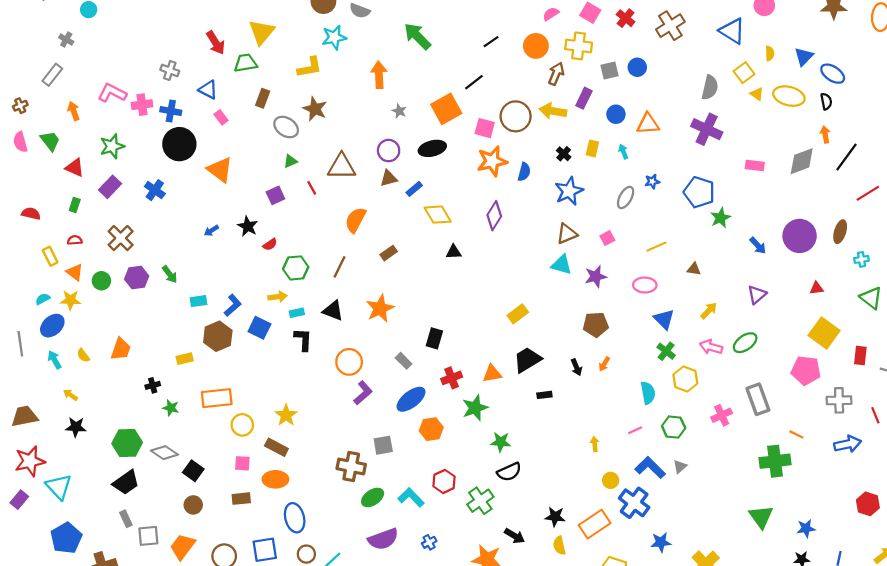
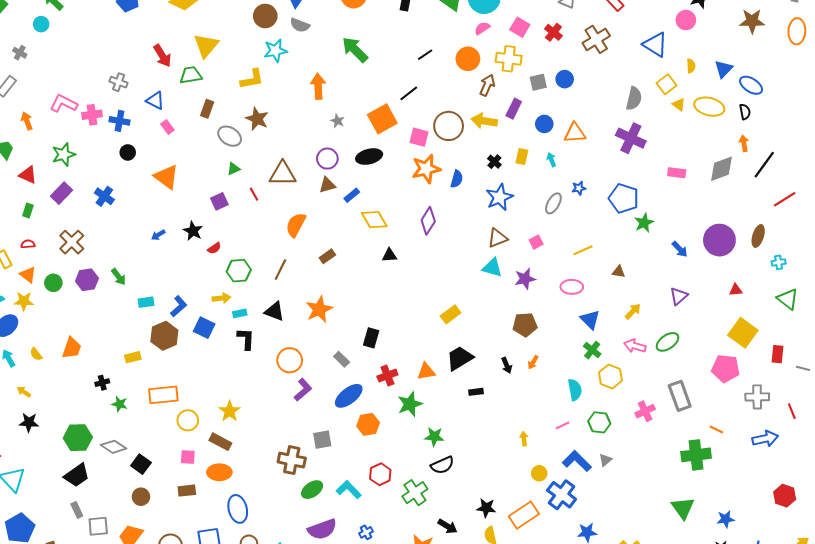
black circle: (179, 144) -> (128, 152), size x0.5

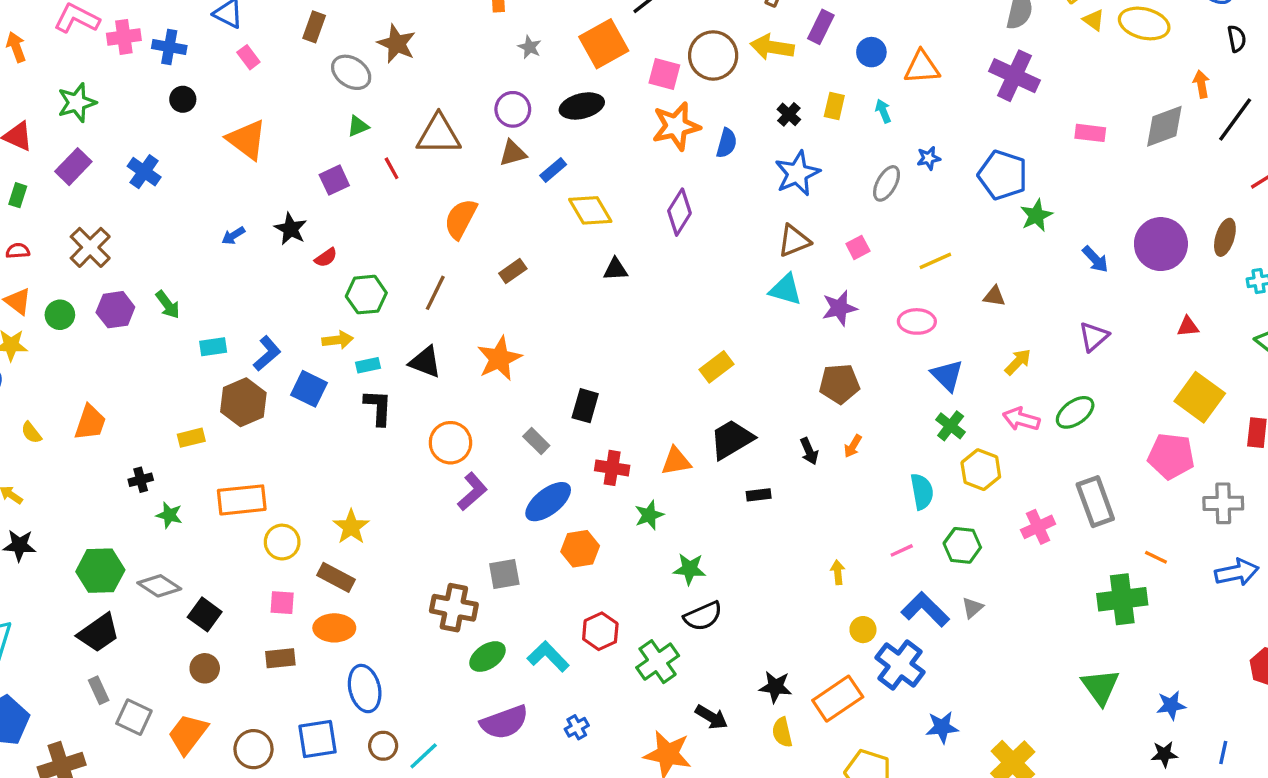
black semicircle: (745, 112) -> (1237, 39), moved
red cross: (387, 376) -> (612, 468), turned 30
green star: (410, 404) -> (649, 515), size x0.7
gray square: (98, 526) -> (134, 717), turned 30

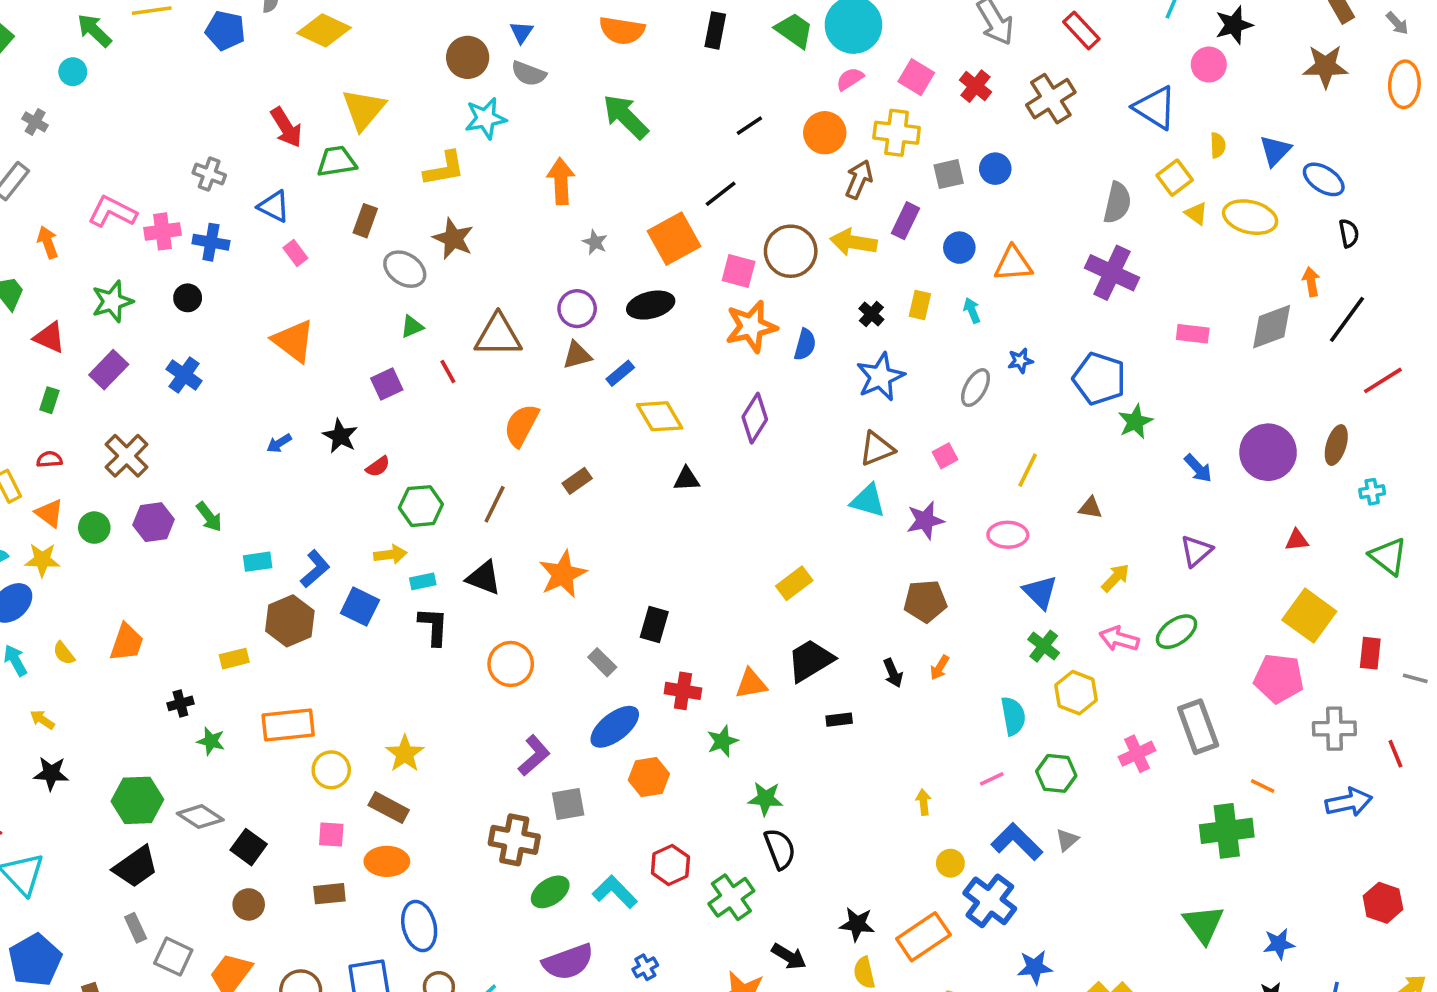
black circle: (183, 99) -> (188, 298), moved
yellow line: (935, 261) -> (1028, 470), turned -40
purple L-shape: (472, 492) -> (534, 755), moved
black semicircle: (703, 616) -> (780, 849), turned -87

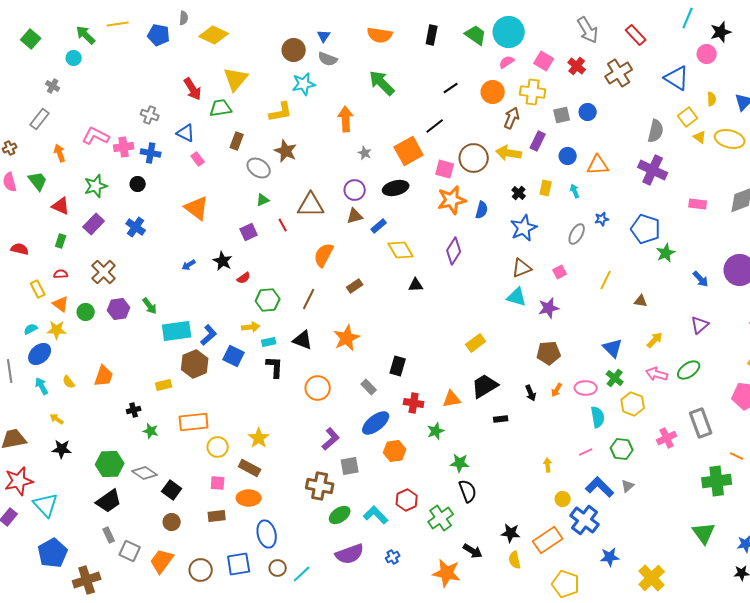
pink ellipse: (1008, 535) -> (586, 388), moved
cyan rectangle: (258, 562) -> (177, 331), size x1.8

